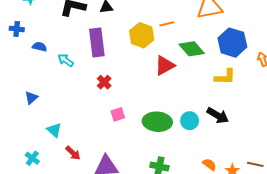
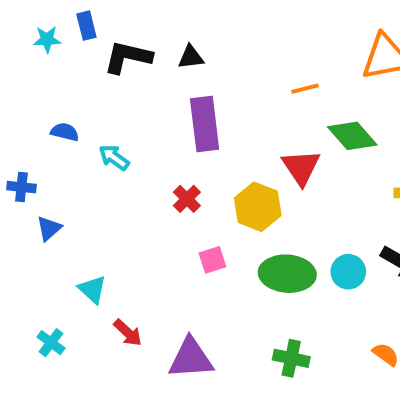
blue cross: (17, 29) -> (21, 187), moved
yellow hexagon: (142, 35) -> (258, 207), moved
purple rectangle: (97, 43) -> (205, 124), moved
red triangle: (165, 65) -> (301, 167), turned -35

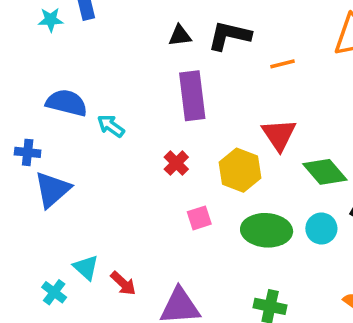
black L-shape: (128, 57) -> (229, 36), moved
blue semicircle: (65, 132) -> (67, 103), size x1.6
green diamond: (352, 136) -> (325, 172), moved
blue triangle: (49, 228) -> (52, 190), size x1.6
cyan triangle: (92, 289) -> (86, 267), moved

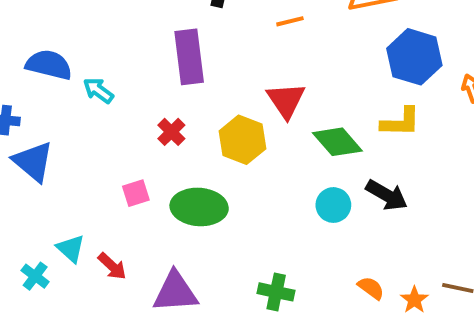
blue triangle: (52, 190) -> (33, 162), turned -39
pink square: (199, 218) -> (136, 193), moved
green ellipse: (267, 230) -> (199, 207), moved

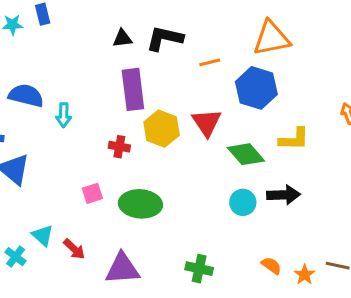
blue hexagon: (414, 57) -> (256, 88), moved
cyan arrow: (98, 90) -> (64, 115), turned -125
red cross: (171, 132) -> (119, 147), turned -35
yellow hexagon: (243, 140) -> (162, 129), moved
black arrow: (387, 195) -> (283, 195), turned -32

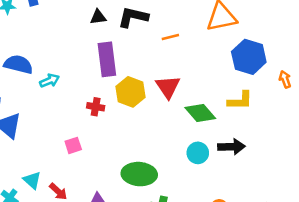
blue hexagon: (256, 88) -> (249, 57), moved
cyan arrow: (64, 115) -> (50, 81), turned -114
green ellipse: (140, 204) -> (139, 174), moved

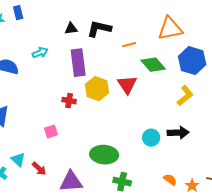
cyan arrow: (50, 81) -> (40, 53), moved
yellow L-shape: (240, 101) -> (185, 96), turned -40
green diamond: (200, 113) -> (153, 65), moved

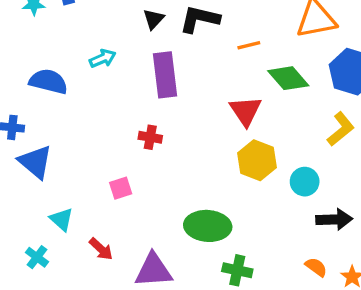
black triangle: (71, 29) -> (154, 19), turned -40
yellow hexagon: (97, 89) -> (257, 160), moved
black arrow: (178, 133) -> (334, 219), moved
cyan circle: (151, 138) -> (305, 182), moved
cyan triangle: (18, 160) -> (62, 219), moved

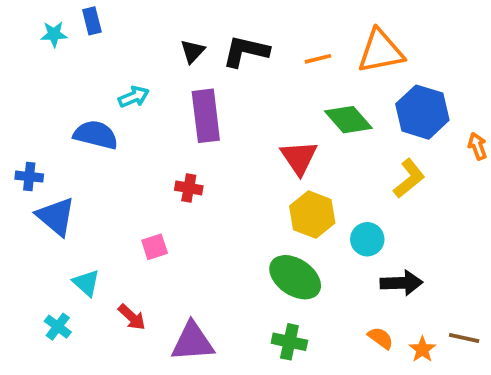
orange line: (249, 45) -> (318, 59), moved
blue semicircle: (48, 81) -> (96, 135), moved
green ellipse: (208, 226) -> (295, 277), moved, turned 30

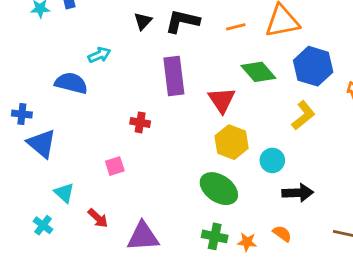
purple rectangle: (206, 116) -> (174, 76), moved
orange star: (422, 349) -> (247, 242), moved, turned -30

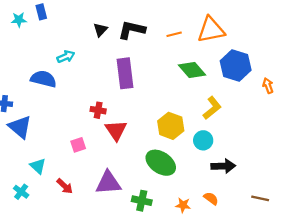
red triangle: (222, 100) -> (116, 130), moved
yellow L-shape: (303, 115) -> (212, 108), moved
purple triangle: (143, 236) -> (108, 183), moved
green cross: (215, 236) -> (142, 201), moved

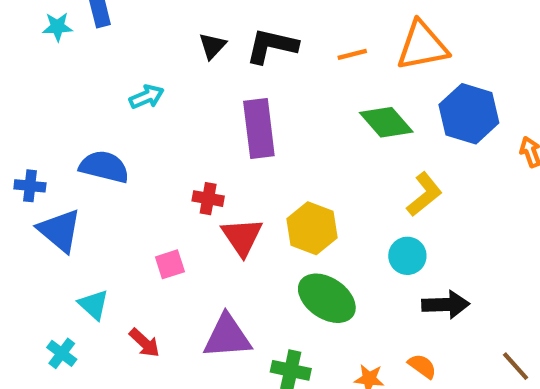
blue semicircle: (43, 79) -> (104, 167), moved
yellow hexagon: (171, 126) -> (312, 228), moved
brown line: (260, 198) -> (516, 366), turned 36

